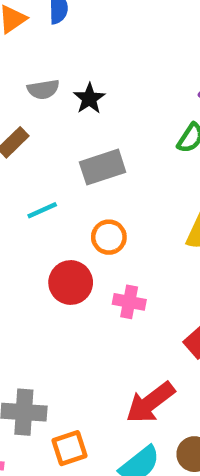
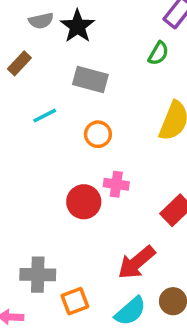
black star: (89, 99) -> (78, 26), size x1.4
gray rectangle: (103, 167) -> (90, 79), turned 36
red circle: (71, 283) -> (84, 202), moved

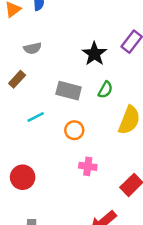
black star: (78, 26) -> (94, 54), moved
green semicircle: (158, 53) -> (105, 90), moved
red circle: (84, 202) -> (23, 177), moved

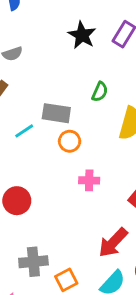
black star: (94, 54) -> (82, 35), moved
gray rectangle: (69, 91) -> (56, 113), moved

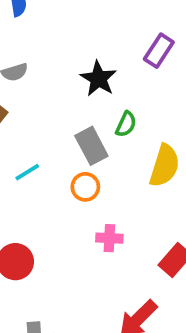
black star: (82, 35) -> (98, 79), moved
gray rectangle: (56, 113) -> (91, 146), moved, turned 52

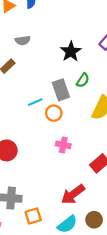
cyan line: (27, 172) -> (35, 102), moved

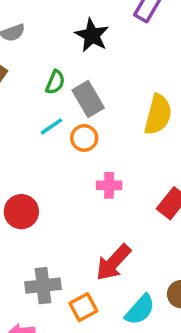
green semicircle: (83, 80) -> (55, 82), moved
red arrow: (73, 194) -> (113, 262), moved

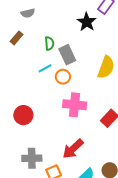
black star: (92, 35) -> (87, 22), moved
green semicircle: (55, 82) -> (49, 43), turned -32
pink cross: (109, 185) -> (75, 105), size x1.6

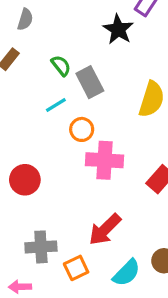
gray semicircle: (28, 13) -> (25, 19), turned -56
green semicircle: (49, 43) -> (61, 66), turned -32
orange circle: (63, 77) -> (82, 129), moved

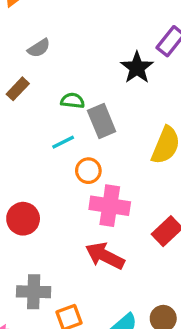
gray semicircle: (25, 19) -> (39, 48), turned 35
green semicircle: (61, 66) -> (73, 101), turned -50
red arrow: (105, 229) -> (105, 256), moved, turned 66

